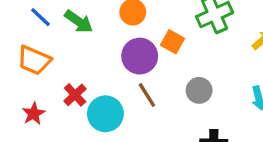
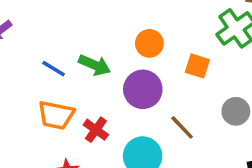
purple circle: (140, 56) -> (143, 89), moved
red cross: (75, 95) -> (96, 130), moved

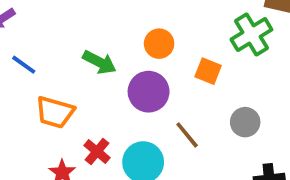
blue line: (54, 69) -> (24, 65), moved
red cross: (96, 130) -> (97, 152), moved

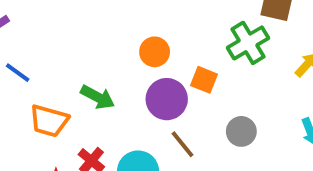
green arrow: (99, 62) -> (98, 97), moved
purple circle: (149, 92) -> (167, 99), moved

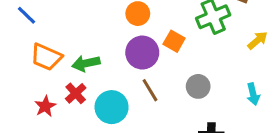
green arrow: (98, 97) -> (86, 63), moved, turned 132

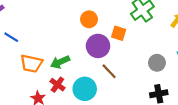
gray circle: (198, 86) -> (157, 63), moved

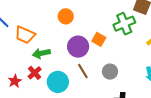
orange circle: (89, 19) -> (66, 16), moved
gray circle: (157, 63) -> (110, 72), moved
orange trapezoid: (31, 64) -> (25, 35), moved

